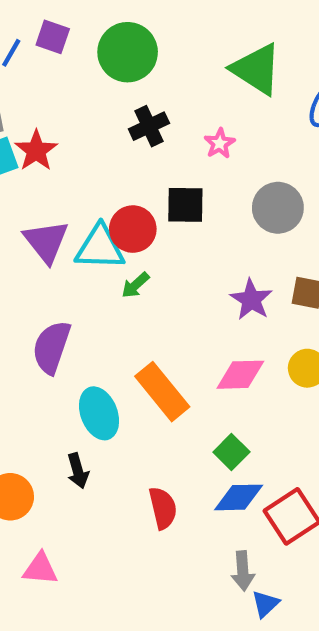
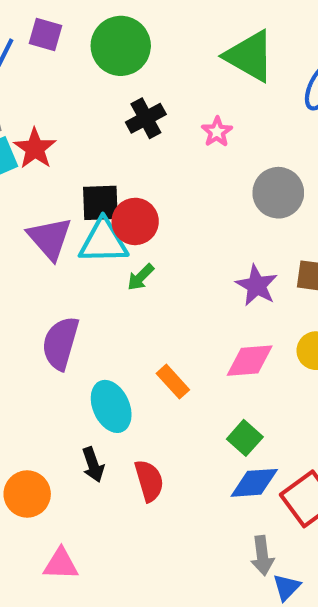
black square: (185, 205) -> (100, 203), moved
orange rectangle: (162, 392) -> (173, 382), size x0.6
red semicircle: (163, 508) -> (149, 481), moved

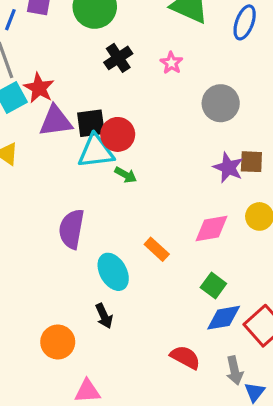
purple triangle: (50, 238) -> (56, 121), moved, turned -51
green arrow: (141, 277) -> (126, 175), turned -100
purple star: (257, 285) -> (228, 168), moved
red semicircle: (149, 481) -> (185, 357), moved, turned -40

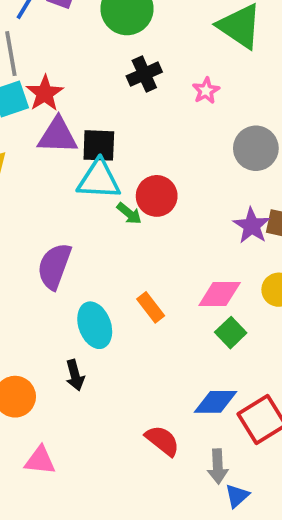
red circle: (118, 134) -> (157, 196), moved
green square: (213, 286) -> (231, 333), moved

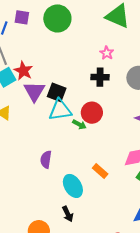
black cross: (144, 74) -> (100, 77), moved, turned 36
purple triangle: (58, 136) -> (34, 91), turned -50
black square: (99, 145) -> (57, 92), turned 30
purple semicircle: (54, 266) -> (46, 159), size x0.7

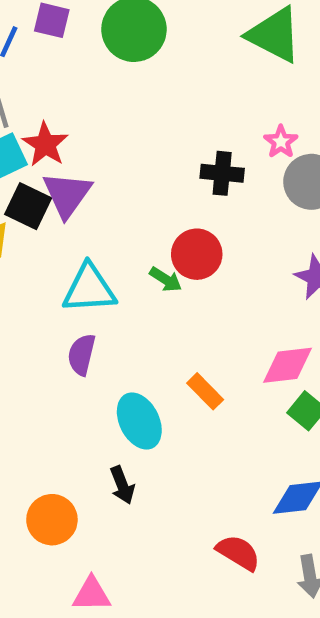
pink star: (107, 53) -> (281, 142), moved
black square: (57, 92) -> (28, 206), moved
cyan triangle: (60, 110) -> (89, 289), moved

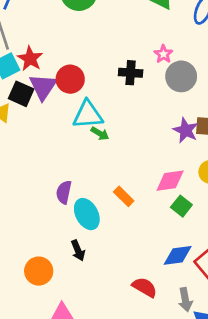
red circle: (197, 254) -> (70, 79), moved
cyan triangle: (89, 289) -> (88, 115), moved
purple semicircle: (82, 355) -> (64, 192), moved

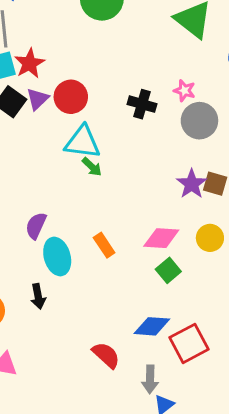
pink star: (163, 54) -> (184, 91), turned -30
purple triangle: (43, 87) -> (38, 99), size x0.7

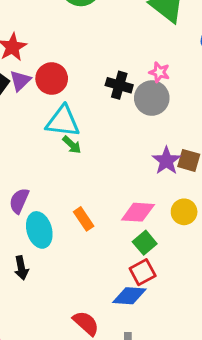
gray circle: (199, 121) -> (152, 98), moved
red square: (189, 343) -> (143, 272), moved, size x0.7

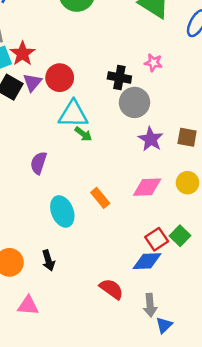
gray circle: (152, 98) -> (135, 102), moved
purple star: (166, 161) -> (151, 139), moved
purple semicircle: (19, 201) -> (39, 163), moved
green square: (145, 243) -> (180, 236), moved
black arrow: (21, 268) -> (48, 261), moved

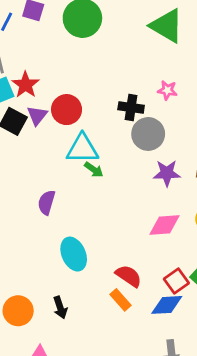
purple star: (151, 139) -> (167, 173), turned -30
orange rectangle: (100, 198) -> (120, 300), moved
red semicircle: (111, 289) -> (129, 276), moved

